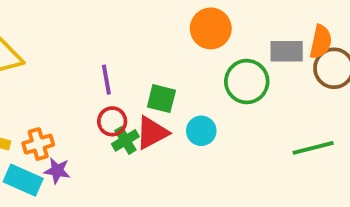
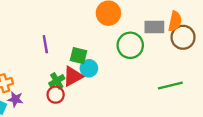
red circle: (112, 121) -> (56, 95), moved
cyan circle: (201, 131) -> (89, 68), moved

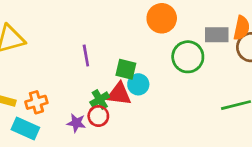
red triangle: (73, 76) -> (119, 94), turned 35
purple star: (15, 99) -> (76, 123), moved

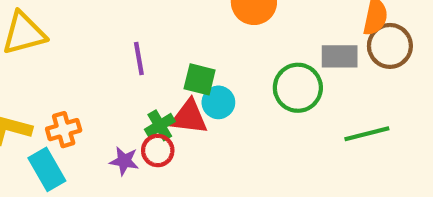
gray rectangle: (217, 35) -> (340, 56), moved
green circle: (188, 57) -> (298, 88), moved
cyan rectangle: (25, 128) -> (47, 169), turned 36

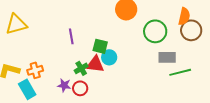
gray rectangle: (340, 56) -> (167, 57), moved
green circle: (298, 88) -> (155, 31), moved
red circle: (158, 150) -> (80, 88), moved

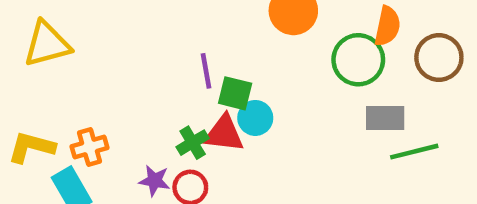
orange semicircle: (184, 16) -> (387, 26), moved
purple line: (71, 36) -> (206, 71), moved

